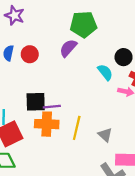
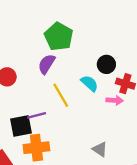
green pentagon: (83, 24) -> (59, 37), turned -30
purple line: (52, 107) -> (37, 115), moved
yellow line: (77, 128) -> (61, 95), moved, turned -35

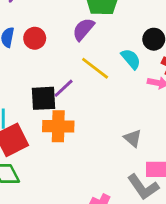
yellow line: (61, 95) -> (95, 68), turned -30
purple line: (37, 115) -> (64, 88), turned -36

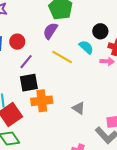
purple line: (64, 88) -> (26, 62), moved
gray triangle: (133, 138) -> (79, 108), moved

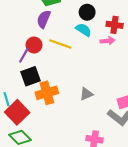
black circle: (100, 31) -> (87, 12), moved
red circle: (17, 42) -> (34, 45), moved
gray triangle: (79, 108) -> (86, 94), turned -48

